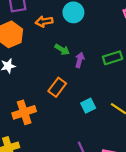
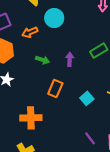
green arrow: (62, 49) -> (42, 60), moved
orange cross: (24, 112) -> (31, 118), turned 30

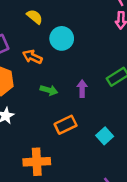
orange arrow: (30, 32) -> (32, 57), turned 49
orange rectangle: (55, 88) -> (66, 125), turned 42

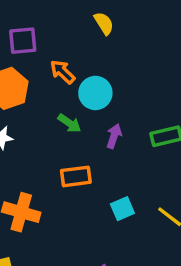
yellow semicircle: (35, 17) -> (104, 23), moved
cyan circle: (62, 38) -> (95, 93), moved

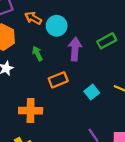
green arrow: (69, 123) -> (37, 54), moved, turned -136
purple arrow: (114, 136) -> (75, 49), size x1.5

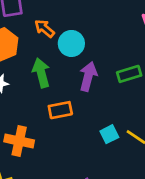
green arrow: (37, 54) -> (41, 73), size x1.5
cyan square: (92, 92) -> (109, 134), moved

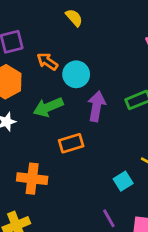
green arrow: (41, 73) -> (48, 107), turned -92
cyan square: (109, 134) -> (123, 181), moved

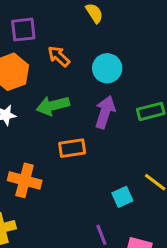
cyan circle: (76, 74) -> (107, 68), moved

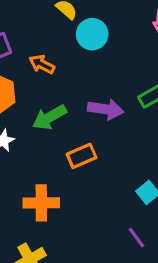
cyan circle: (107, 68) -> (92, 34), moved
purple arrow: (105, 112) -> (106, 109), turned 96

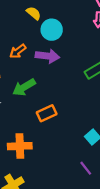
orange arrow: (42, 64) -> (18, 51), turned -63
purple arrow: (106, 109) -> (48, 56), moved

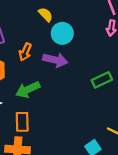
orange arrow: (18, 51) -> (25, 52), turned -35
orange rectangle: (47, 113) -> (22, 122), moved, turned -72

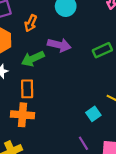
purple arrow: (55, 60) -> (59, 45), moved

